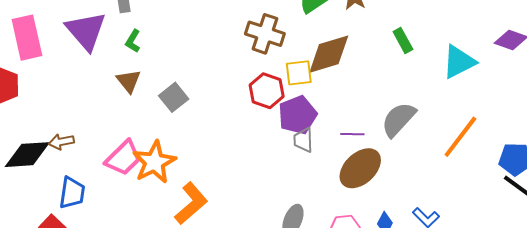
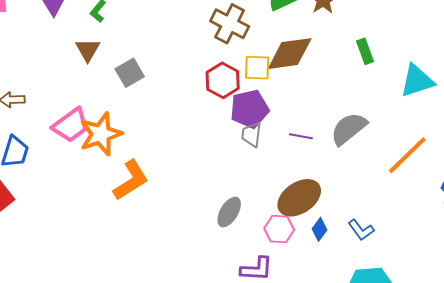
brown ellipse: (360, 168) -> (299, 198), moved

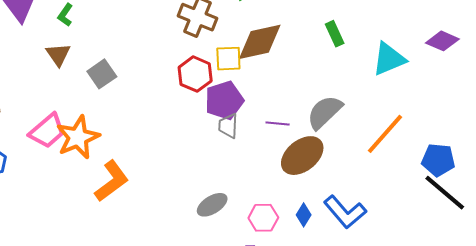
brown ellipse: (299, 198) -> (302, 156), moved
gray ellipse: (229, 212) -> (212, 205), turned 32
blue L-shape: (361, 230) -> (345, 212), size x1.6

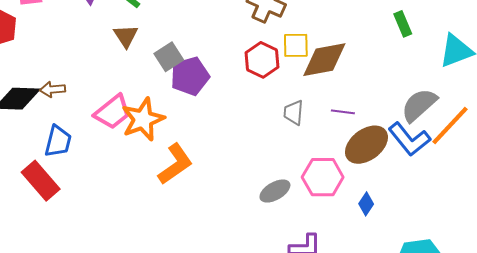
brown diamond: (260, 42) -> (324, 60), moved
purple pentagon: (224, 100) -> (190, 76), moved
gray semicircle: (325, 112) -> (419, 105), moved
blue L-shape: (345, 212) -> (409, 139), moved
pink hexagon: (263, 218) -> (323, 177), moved, size x1.4

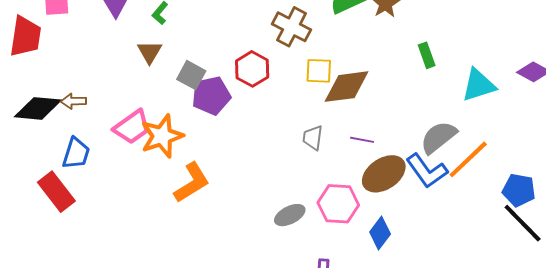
gray square: (169, 57) -> (191, 75), turned -32
red hexagon: (262, 60) -> (252, 69), moved
blue diamond: (366, 204) -> (380, 233), size x1.4

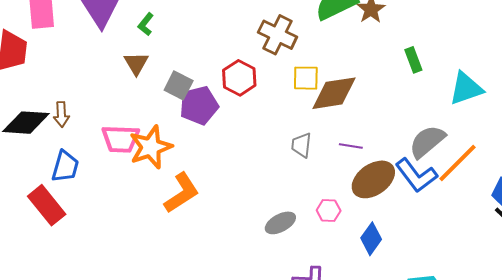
brown arrow: (73, 101) -> (61, 114), turned -90
pink trapezoid: (132, 127) -> (121, 139), turned 39
pink hexagon: (338, 204) -> (329, 211), size x0.6

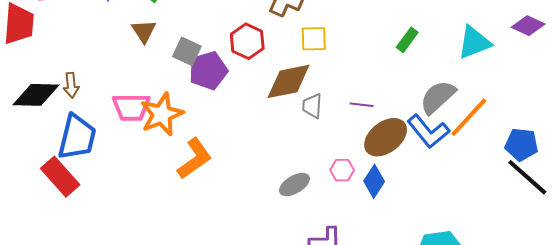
green rectangle: (413, 60) -> (407, 40), moved, turned 60
brown diamond: (334, 93) -> (289, 81), moved
blue trapezoid: (65, 166) -> (77, 137), size x1.4
blue diamond: (371, 239) -> (374, 181), moved

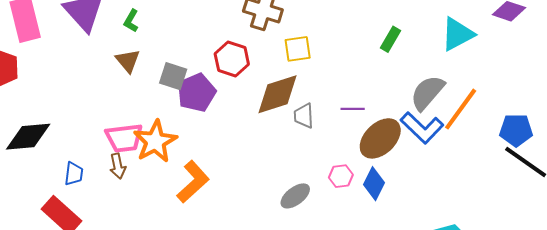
brown arrow: (71, 85) -> (118, 166), moved
blue trapezoid: (77, 137) -> (74, 174), size x0.5

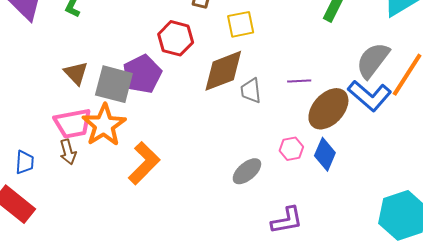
brown triangle: (128, 61) -> (76, 73), moved
gray square: (173, 76) -> (114, 84), moved, size x1.4

